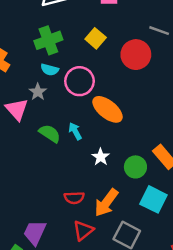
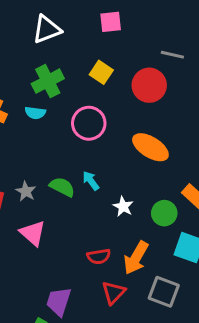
cyan semicircle: (50, 70) -> (35, 113), moved
gray star: (38, 92) -> (26, 191), moved
pink triangle: (17, 109) -> (33, 233), moved
orange ellipse: (107, 109) -> (150, 147), moved

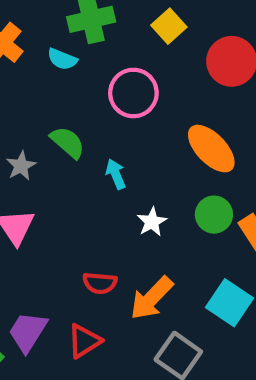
green semicircle: (62, 187) -> (68, 142), moved
green circle: (164, 213) -> (214, 215), moved
red triangle: (114, 293) -> (84, 341), moved

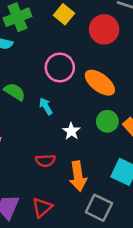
pink circle: (133, 93) -> (60, 68), moved
red semicircle: (100, 283) -> (45, 161), moved
orange arrow: (152, 298) -> (78, 176), turned -44

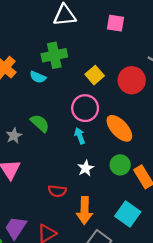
yellow square: (64, 14) -> (95, 75), moved
cyan arrow: (46, 106) -> (80, 136), moved

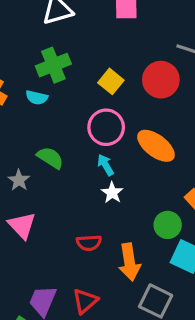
green circle: (120, 165) -> (168, 225), moved
white star: (86, 168) -> (112, 193), moved

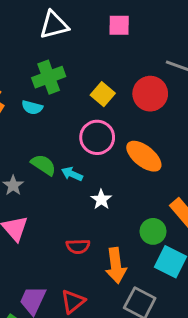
cyan arrow: (106, 165) -> (72, 174), moved, turned -36

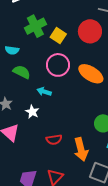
green cross: (49, 77) -> (35, 26), moved
green semicircle: (43, 165) -> (22, 72), moved
white star: (101, 199) -> (32, 112), moved

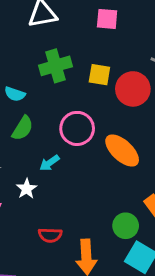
yellow square: (58, 36) -> (99, 75), moved, turned -35
green semicircle: (22, 72) -> (23, 128), turned 84
cyan arrow: (44, 92) -> (49, 163), turned -64

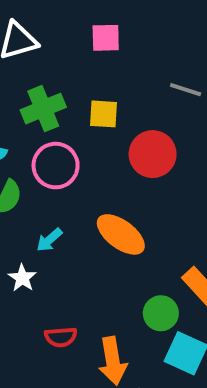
red circle: (133, 89) -> (153, 154), moved
pink circle: (77, 128) -> (56, 166), moved
orange ellipse: (122, 150) -> (121, 234), moved

